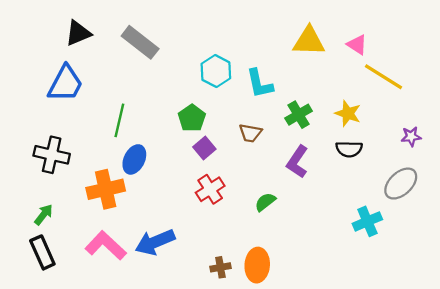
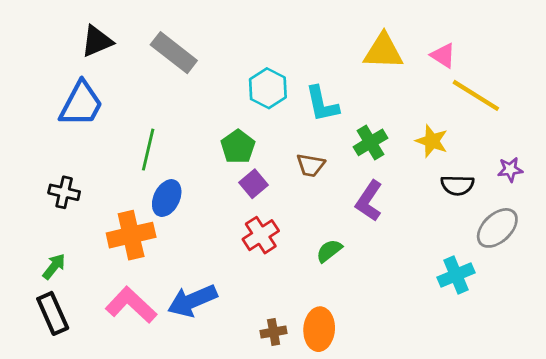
black semicircle: (349, 149) -> (457, 185), moved
black cross: (52, 155) -> (64, 192), size x0.7

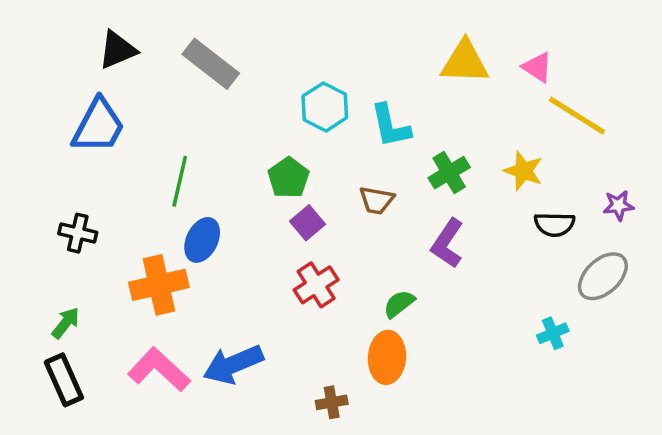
cyan cross: (456, 275) -> (553, 333), size x0.7
orange ellipse: (319, 329) -> (387, 357), moved

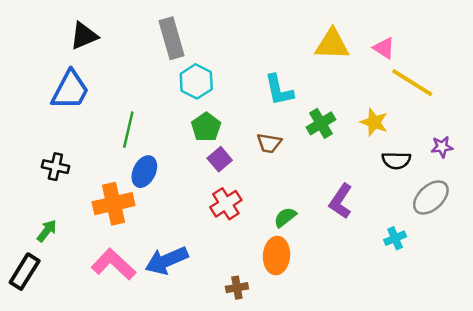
gray rectangle: (211, 64) -> (172, 38), moved, turned 36
cyan hexagon: (325, 107) -> (196, 81), moved
purple L-shape: (447, 243) -> (341, 201), moved
black rectangle: (64, 380) -> (25, 272), moved, turned 56

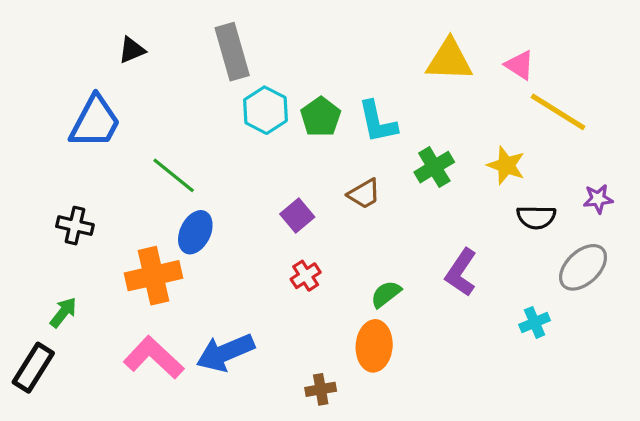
black triangle: (84, 36) -> (132, 50), moved, size x0.7
green pentagon: (206, 127) -> (321, 117), moved
green line: (128, 130) -> (174, 175), turned -64
brown trapezoid: (269, 143) -> (364, 194), turned -40
red cross: (226, 204) -> (306, 276), size x0.7

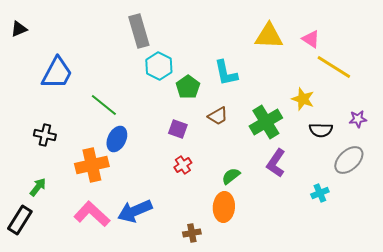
black triangle: (132, 50) -> (19, 29), moved
green pentagon: (321, 117) -> (188, 87), moved
green cross: (434, 167) -> (266, 122), moved, size x1.4
purple square: (297, 216) -> (178, 129), turned -30

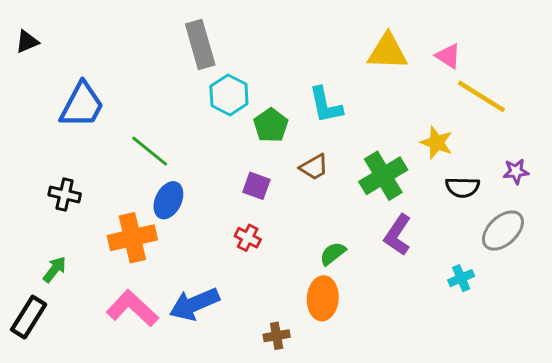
red cross: (183, 165) -> (248, 238), moved, turned -30

